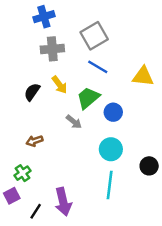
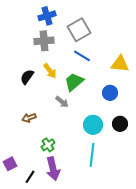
blue cross: (44, 17) -> (47, 16), moved
blue circle: (113, 112) -> (110, 93), moved
black circle: (149, 166) -> (120, 124), moved
green cross: (22, 173) -> (48, 145), moved

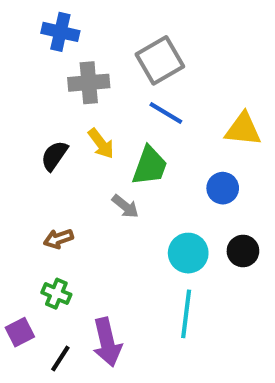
blue cross: (47, 16) -> (60, 32), moved, turned 30
green trapezoid: (74, 82) -> (150, 166), turned 150
green cross: (48, 145) -> (56, 294), moved, turned -32

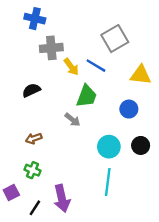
gray square: (160, 60) -> (115, 39), moved
yellow arrow: (101, 143) -> (71, 67), moved
black semicircle: (54, 156) -> (31, 90), turned 30

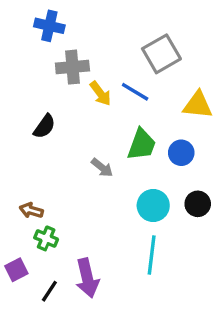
black semicircle: (31, 90) -> (44, 126), turned 150
green trapezoid: (87, 96) -> (142, 145), moved
brown arrow: (34, 138) -> (31, 210), moved, turned 35

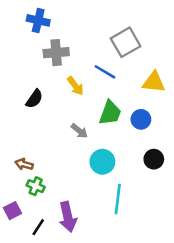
yellow arrow: (100, 93) -> (75, 86), moved
cyan circle: (153, 205) -> (102, 162), moved

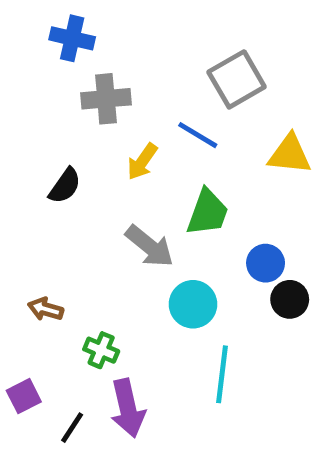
yellow arrow: (75, 86) -> (142, 162), turned 72
blue circle: (141, 119) -> (266, 263), moved
gray arrow: (79, 131) -> (149, 246), size x1.5
green cross: (36, 186) -> (101, 350), moved

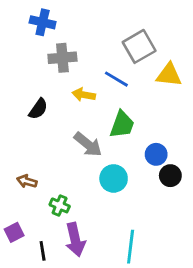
yellow triangle: (290, 154) -> (169, 75), moved
yellow arrow: (142, 162) -> (84, 95), turned 65
cyan line: (222, 374) -> (131, 247), moved
black line: (72, 428) -> (43, 251), turned -42

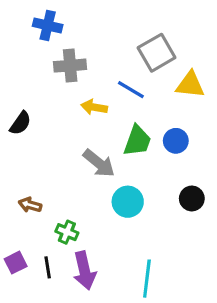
black semicircle: (38, 109) -> (20, 123), moved
blue circle: (156, 154) -> (176, 141), moved
black line: (43, 251) -> (48, 267), moved

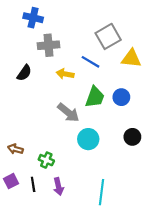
black semicircle: (20, 123) -> (24, 73), moved
brown arrow: (30, 205) -> (15, 149), moved
purple arrow: (84, 271) -> (58, 187), size x0.7

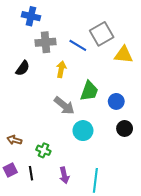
blue line: (90, 62) -> (78, 45), moved
yellow arrow: (65, 74) -> (61, 69), turned 91
blue circle: (121, 97) -> (116, 101), moved
purple arrow: (58, 187) -> (64, 175), moved

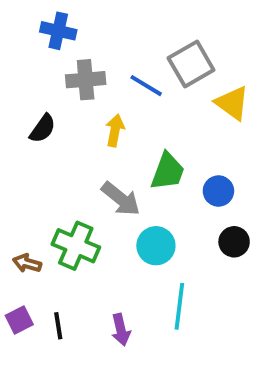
yellow triangle: (124, 55) -> (232, 103), turned 30
green cross: (43, 150) -> (76, 246), moved, size x1.6
cyan line: (95, 180) -> (179, 306), moved

